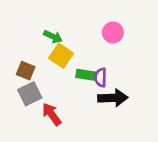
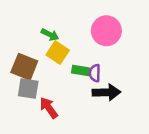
pink circle: (113, 33) -> (106, 31), size x1.5
brown square: (26, 71) -> (24, 67), size x1.5
gray square: (30, 94) -> (28, 88), turned 35

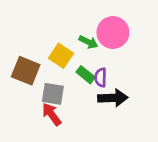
green arrow: (50, 35) -> (88, 42), moved
green rectangle: (81, 71) -> (86, 75), turned 30
gray square: (28, 88) -> (53, 94), moved

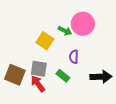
brown square: (26, 71) -> (15, 75), moved
green rectangle: (86, 75) -> (63, 76), moved
black arrow: (113, 98) -> (101, 77), moved

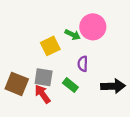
yellow square: (45, 41) -> (50, 46), turned 30

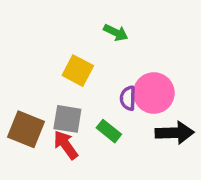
pink circle: (93, 27) -> (154, 93), moved
green arrow: (73, 35) -> (116, 33), moved
yellow square: (50, 46) -> (78, 71), turned -36

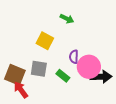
pink circle: (154, 93) -> (89, 67), moved
red arrow: (66, 145) -> (21, 90), moved

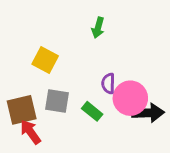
green arrow: (67, 19) -> (98, 28), turned 80
yellow square: (45, 41) -> (45, 60), moved
brown square: (15, 75) -> (22, 110), turned -35

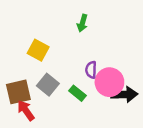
gray square: (57, 101) -> (48, 85), turned 30

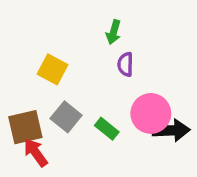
purple semicircle: (91, 70) -> (125, 64), moved

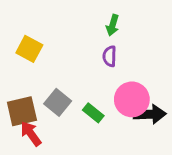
green arrow: (114, 32) -> (113, 25), moved
yellow square: (52, 69) -> (29, 49), moved

